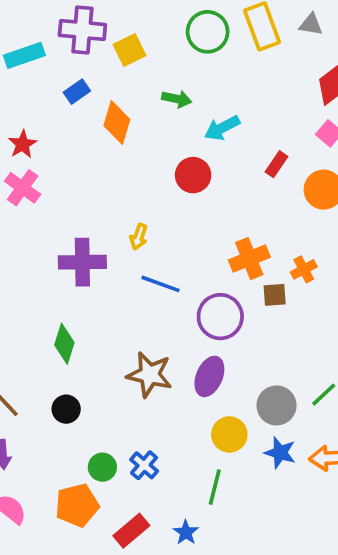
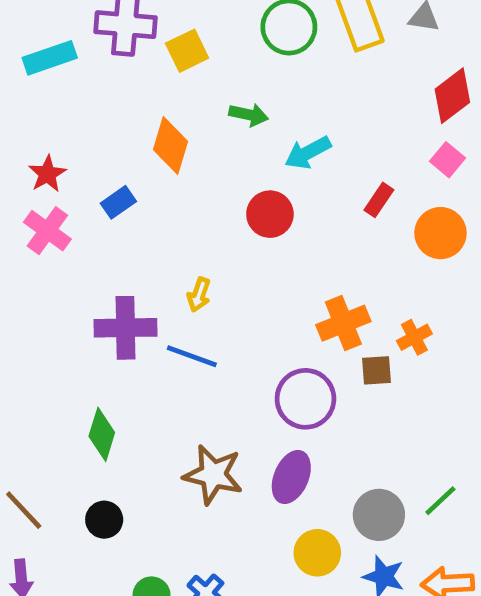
blue rectangle: (77, 92) -> (118, 202), moved
blue line: (160, 284) -> (192, 356), moved

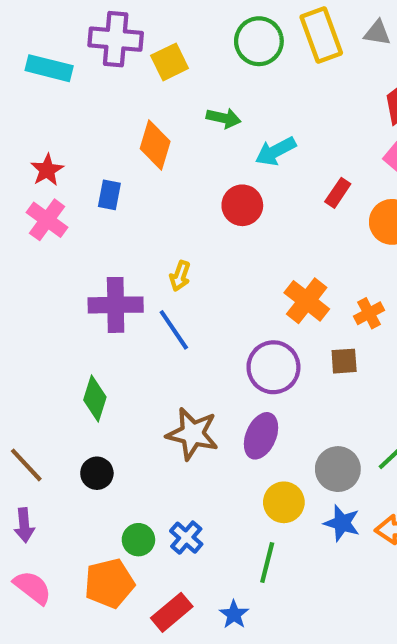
cyan rectangle: (50, 58) -> (49, 68), turned 33
blue rectangle: (118, 202) -> (109, 195), turned -44
orange cross: (343, 323) -> (307, 301), turned -30
blue line: (192, 356) -> (174, 330), turned 36
brown square: (377, 370) -> (344, 361), moved

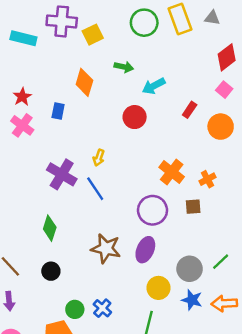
purple cross: (116, 305) -> (62, 174), turned 32

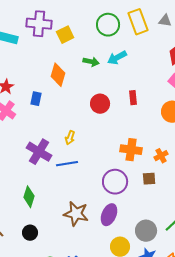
cyan arrow: (154, 86) -> (117, 58), moved
red rectangle: (190, 110) -> (133, 98), moved, turned -40
orange cross: (172, 172) -> (131, 150), turned -30
blue line: (95, 189) -> (67, 164), turned -65

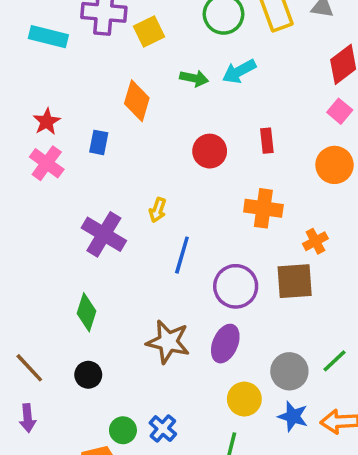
orange cross: (131, 150) -> (263, 208), moved
blue line: (67, 164) -> (182, 255), moved, turned -65
brown square: (149, 179) -> (295, 281), size x1.6

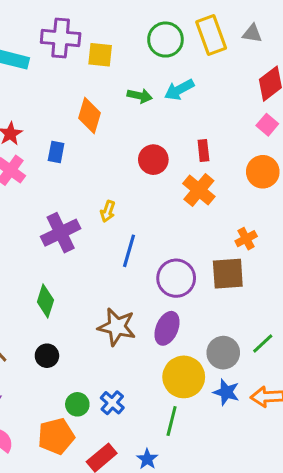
yellow square: (149, 31) -> (100, 55), turned 32
orange cross: (263, 208) -> (199, 190), moved, turned 32
purple cross: (104, 234) -> (61, 233), turned 33
yellow circle: (244, 399) -> (184, 377), size x1.4

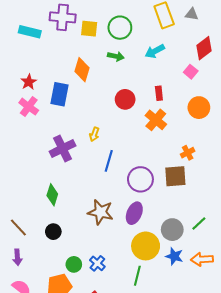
green circle: (165, 40) -> (120, 28), moved
cyan arrow: (179, 90) -> (155, 51), moved
pink square: (267, 125) -> (191, 72), moved
blue rectangle: (56, 152) -> (59, 94), size x1.6

